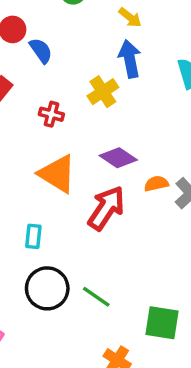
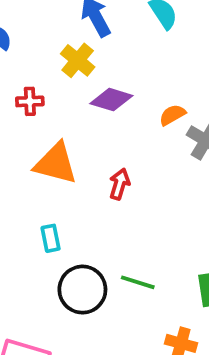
purple diamond: (118, 158) -> (111, 100), moved
orange semicircle: (156, 184) -> (172, 115), moved
red arrow: (106, 208) -> (120, 184), size x0.6

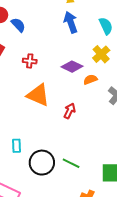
yellow cross: (78, 60) -> (101, 54), moved
orange semicircle: (172, 115) -> (90, 79), moved
cyan rectangle: (51, 238) -> (17, 146), moved

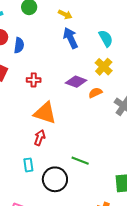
blue semicircle: (18, 25) -> (19, 45), turned 56
red arrow: (70, 111) -> (40, 138), moved
green line: (71, 163) -> (80, 161), moved

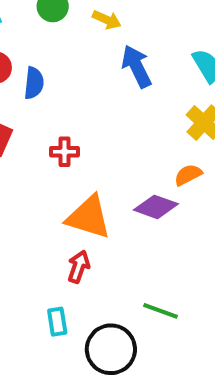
yellow arrow: (65, 14) -> (107, 20), moved
purple diamond: (76, 82) -> (156, 207), moved

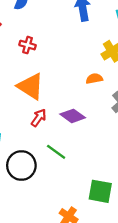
purple diamond: (156, 207) -> (73, 116), moved
red arrow: (79, 267) -> (39, 118), moved

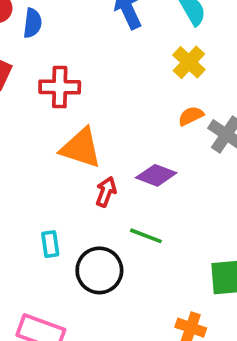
red cross: (27, 45) -> (60, 87), size x1.5
orange semicircle: (94, 79) -> (191, 116), moved

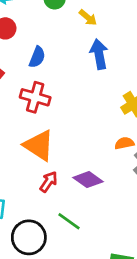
blue semicircle: (33, 23) -> (37, 57), moved

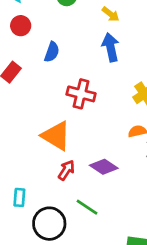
yellow arrow: (88, 17) -> (111, 14), moved
red cross: (35, 97) -> (81, 94), moved

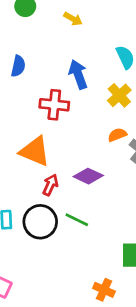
blue arrow: (111, 47) -> (78, 74), moved
black circle: (49, 224) -> (40, 222), moved

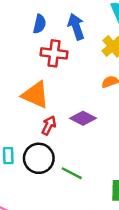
blue semicircle: (18, 66) -> (40, 24), moved
green line: (77, 220) -> (72, 173), moved

